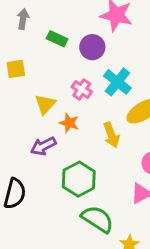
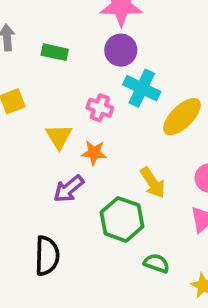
purple circle: (92, 47) -> (121, 50), moved
yellow arrow: (111, 135) -> (153, 183), moved
green semicircle: (97, 219) -> (157, 263), size x0.6

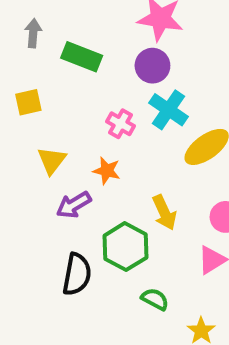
green rectangle: (55, 52) -> (82, 57), size x1.4
yellow triangle: (59, 136) -> (52, 161), moved
black semicircle: (47, 256) -> (77, 274), moved

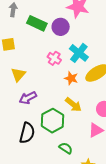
purple circle: (152, 66) -> (61, 27), moved
orange star: (107, 171) -> (71, 78), moved
yellow arrow: (164, 213) -> (73, 105), turned -30

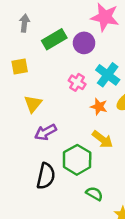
green rectangle: (37, 23) -> (54, 39), turned -54

